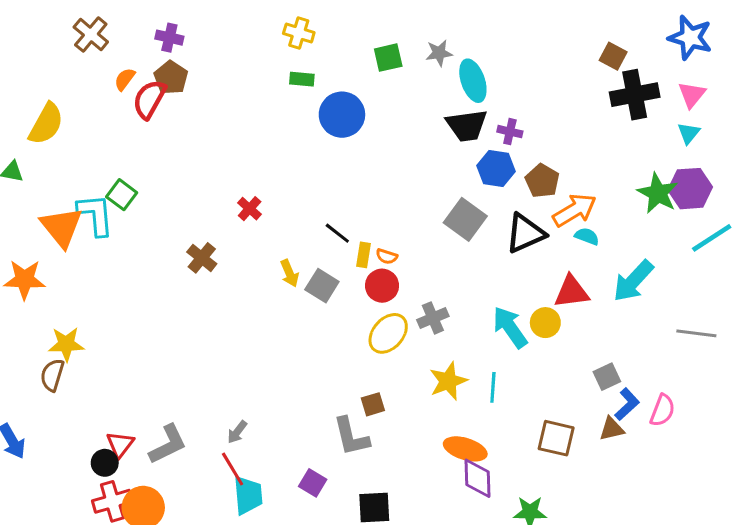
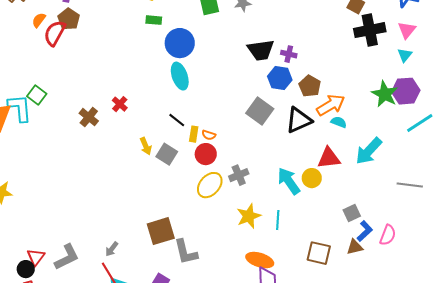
cyan ellipse: (473, 81) -> (180, 76), moved
brown cross: (202, 258) -> (89, 117), moved
brown square: (373, 404) -> (161, 231), moved, size x1.8

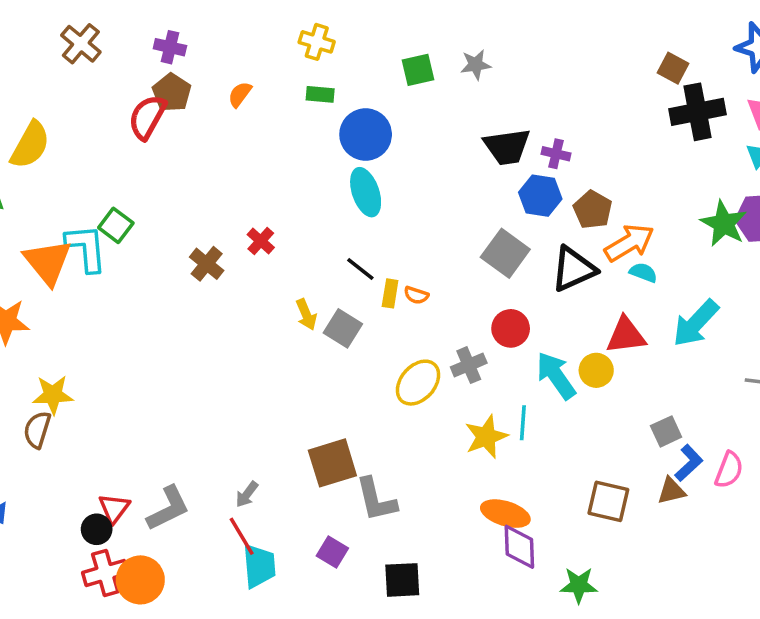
orange semicircle: (39, 20) -> (240, 94), moved
red circle: (206, 154) -> (511, 328), moved
cyan line: (278, 220) -> (523, 423), moved

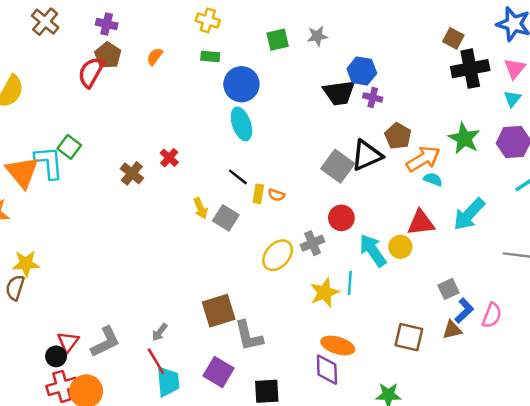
blue hexagon: (540, 196) -> (362, 71), moved
green star: (724, 224) -> (464, 138), moved
black triangle: (573, 269) -> (367, 155), moved
purple diamond: (519, 547) -> (327, 370), moved
purple square: (332, 552) -> (219, 372), size x1.4

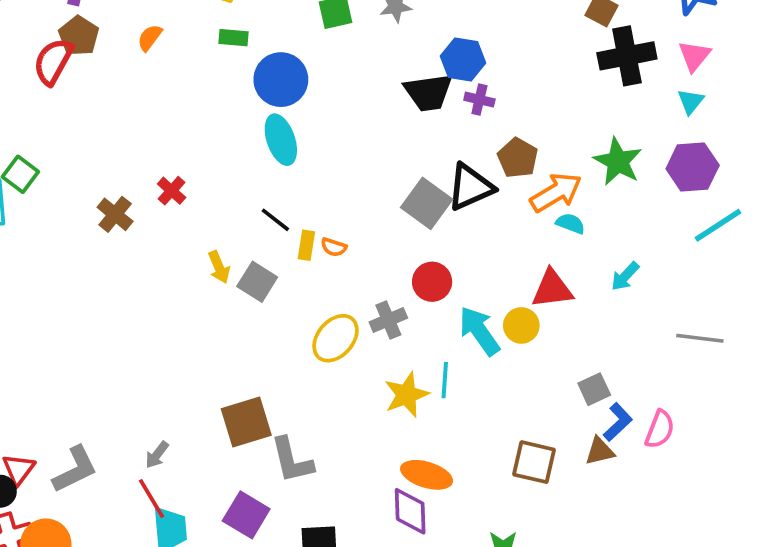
cyan arrow: (469, 214) -> (625, 276), size x0.6

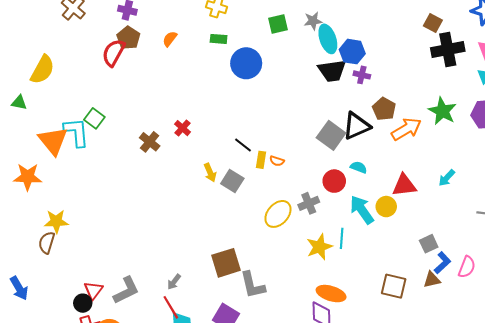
cyan ellipse: (281, 140) -> (328, 39), moved
cyan semicircle: (570, 223) -> (359, 167), moved

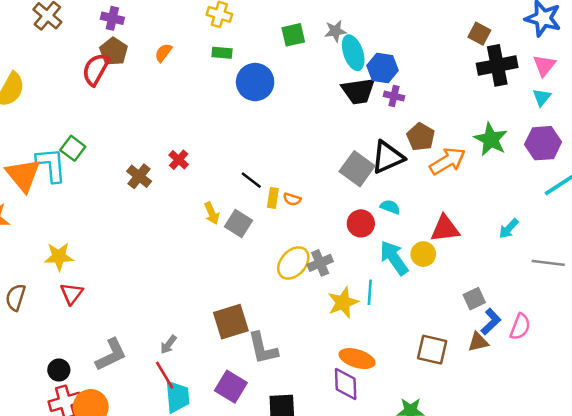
cyan arrow: (447, 178) -> (509, 229), moved
gray cross: (309, 203) -> (320, 263), moved
yellow star: (56, 221) -> (59, 257), moved
red triangle: (93, 290) -> (72, 294), moved

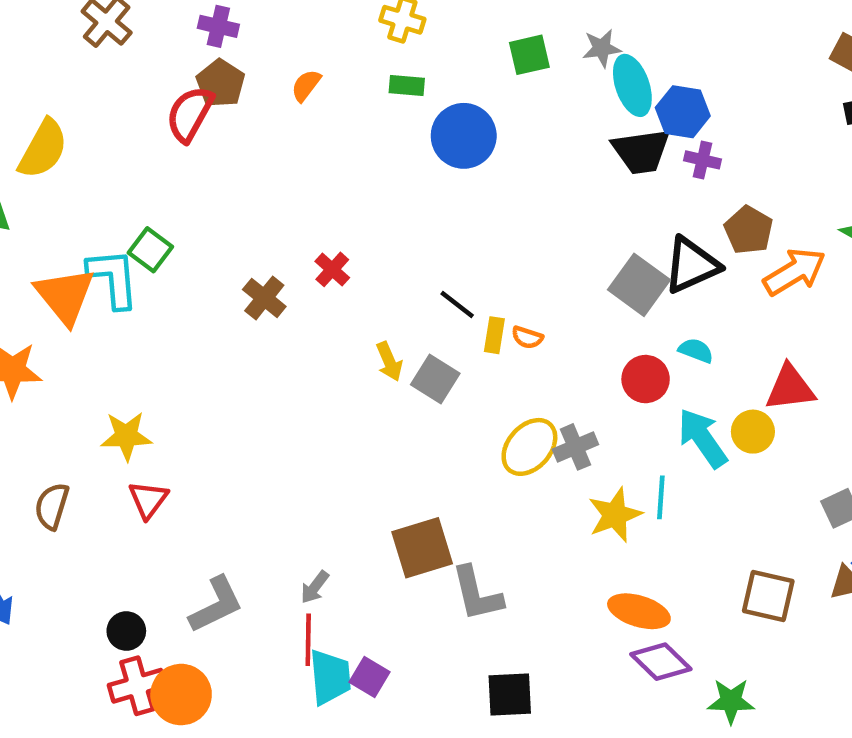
red line: (165, 375) -> (308, 640), turned 32
purple diamond: (346, 384) -> (661, 662), moved, turned -44
purple square: (231, 387) -> (369, 677), moved, size x0.7

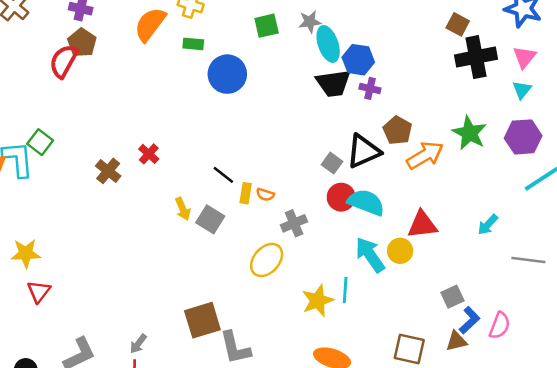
orange semicircle: (306, 85) -> (150, 24), moved, size x1.8
gray square: (639, 285) -> (332, 163), size x0.6
cyan semicircle: (696, 351) -> (366, 202), size x1.8
red circle: (646, 379) -> (341, 197), moved
gray cross: (575, 447) -> (294, 223), moved

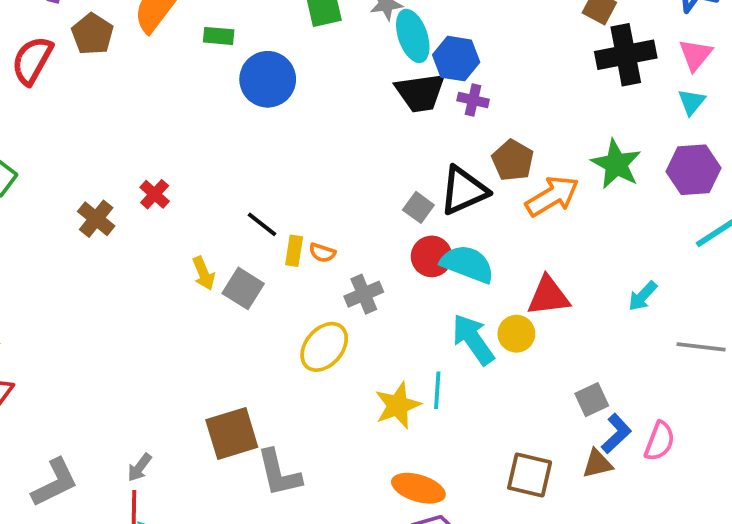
brown pentagon: (82, 43) -> (92, 34), moved

